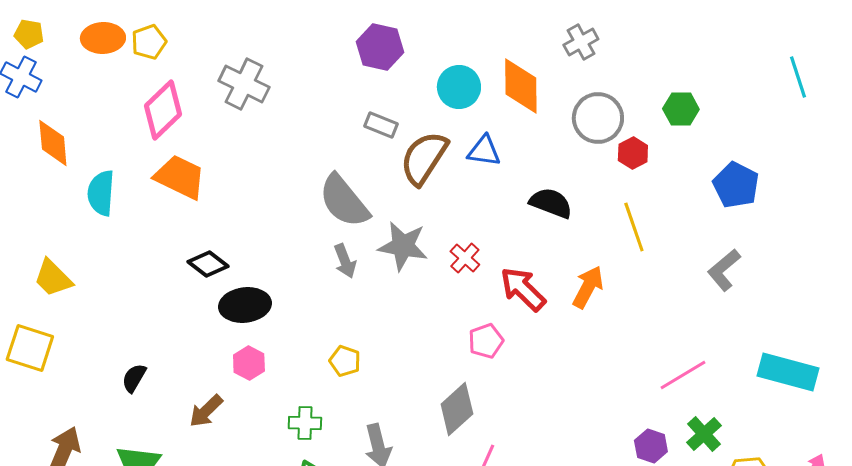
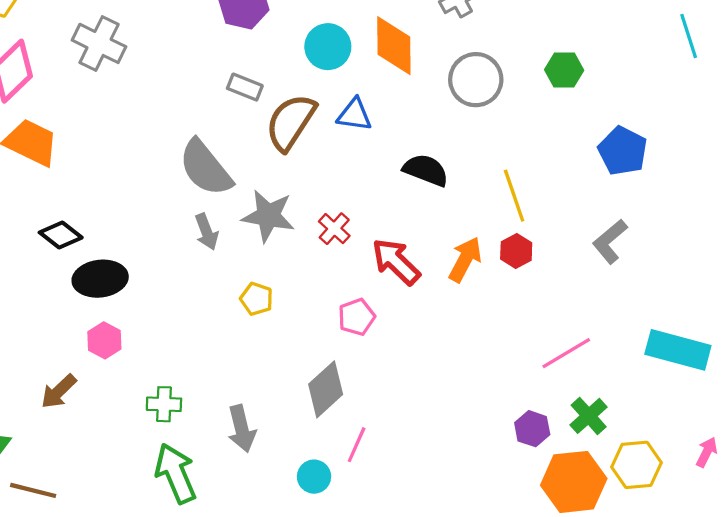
red hexagon: (633, 153) -> (516, 251), moved
yellow pentagon: (345, 361) -> (257, 299), moved

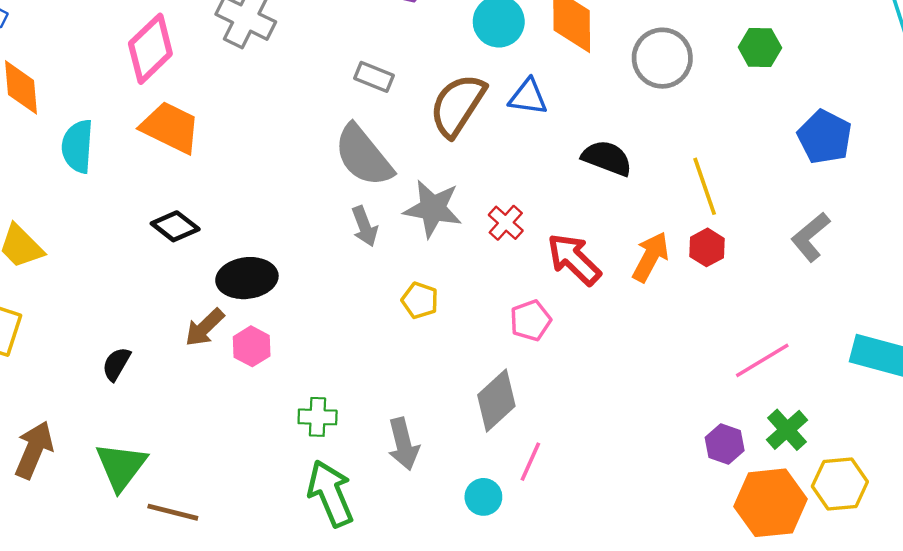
gray rectangle: (245, 87) -> (374, 77), moved
black diamond: (61, 235) -> (175, 226), moved
brown arrow: (59, 391) -> (205, 327), moved

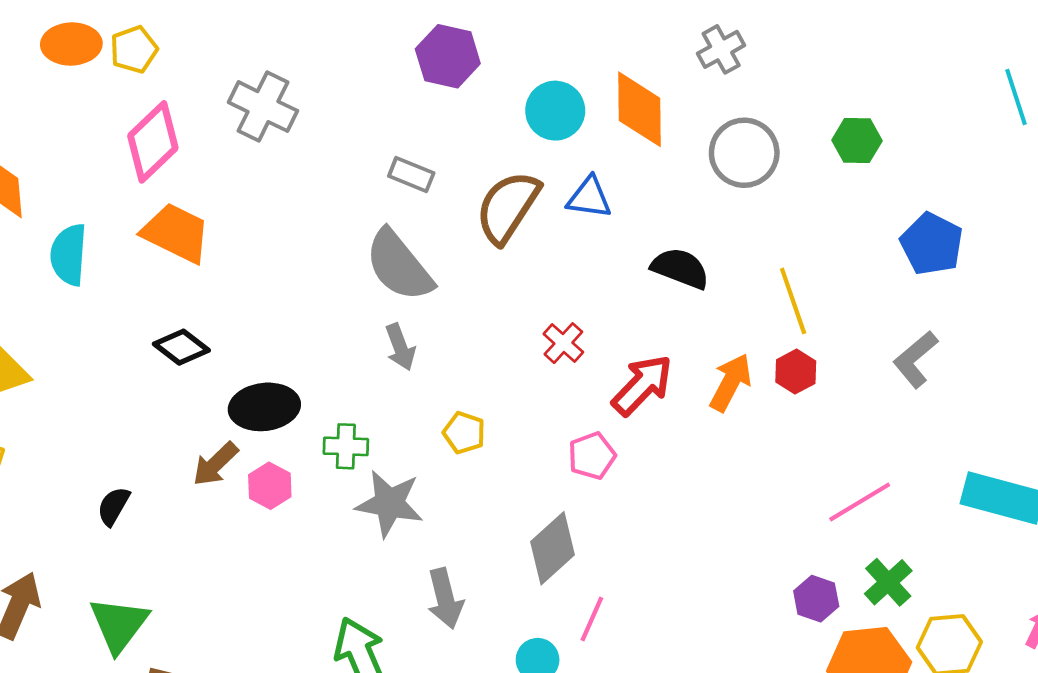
gray star: (433, 209) -> (389, 503), moved
red arrow: (574, 259) -> (642, 385), turned 90
green cross: (318, 417) -> (346, 446), moved

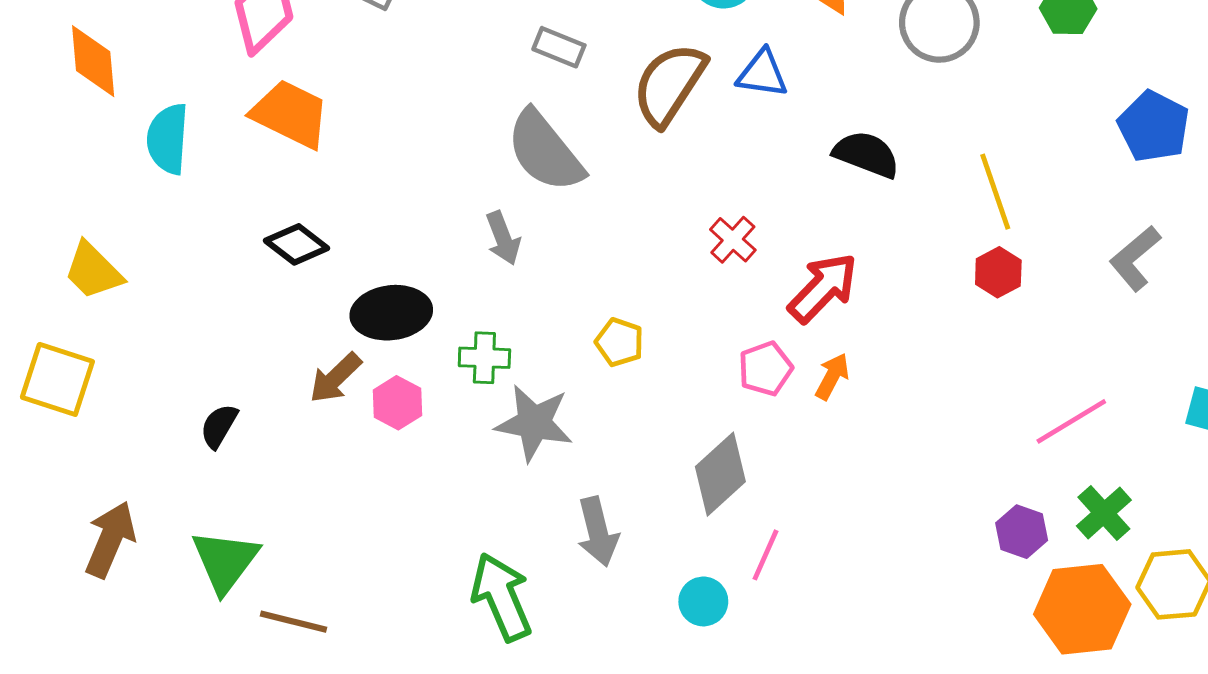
gray arrow: (400, 347) -> (503, 238), moved
orange arrow: (731, 382) -> (832, 376), moved, size x0.7

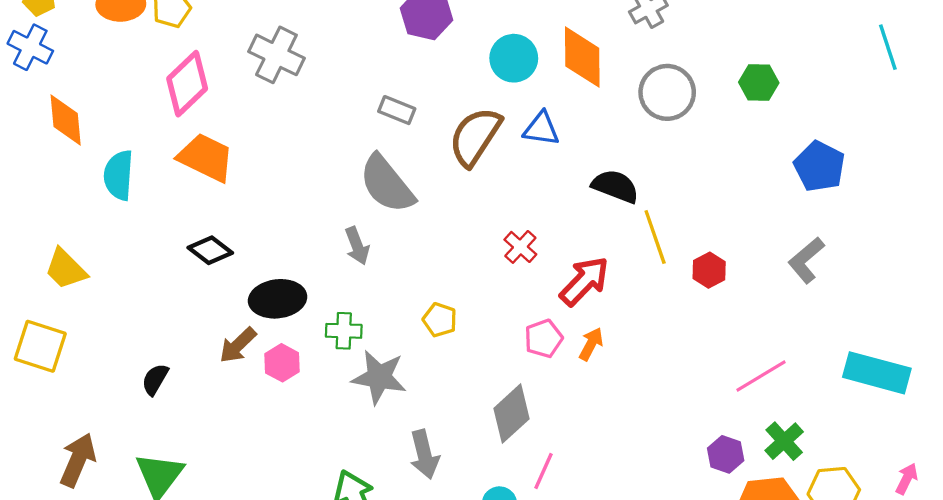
yellow line: (995, 192) -> (655, 237), moved

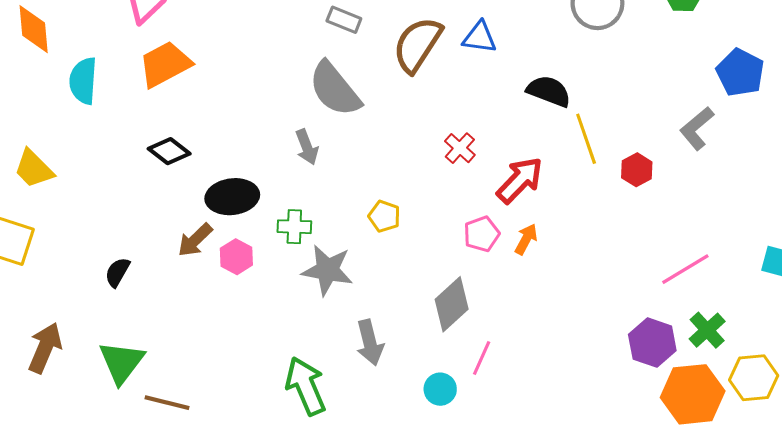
orange trapezoid: (206, 158) -> (165, 64), turned -54
gray L-shape: (806, 260) -> (697, 128), moved
purple hexagon: (726, 454) -> (652, 343), size x1.4

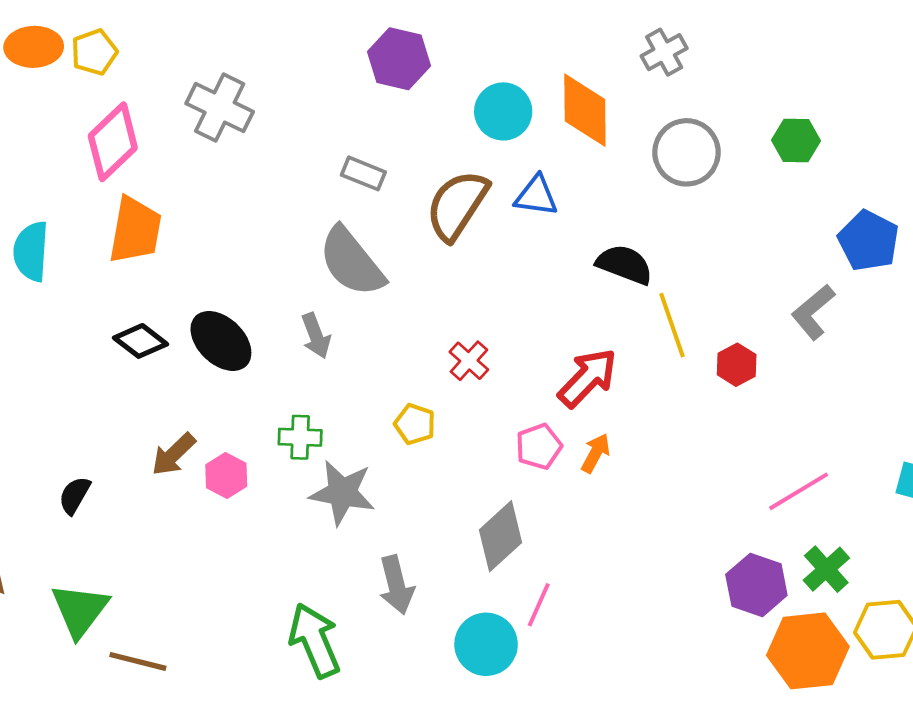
orange trapezoid: (165, 64) -> (135, 230), turned 128
red cross: (460, 148) -> (469, 361), moved
black ellipse: (232, 197) -> (221, 341), moved, turned 51
cyan circle: (440, 389) -> (486, 644), size x1.5

